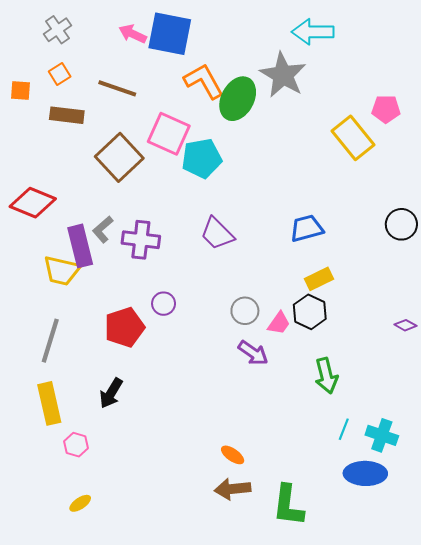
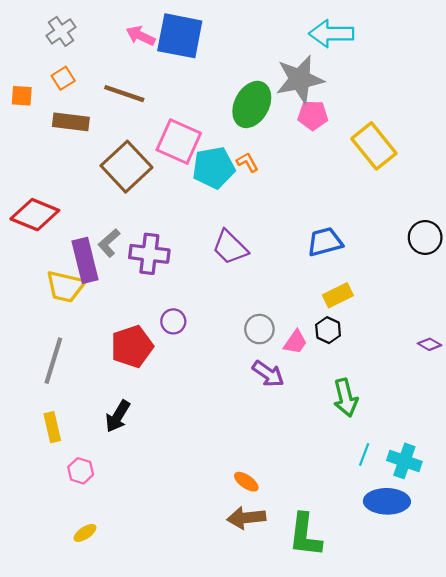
gray star: (283, 75) -> (300, 79), turned 30
orange L-shape: (204, 81) -> (247, 162), moved, size x0.5
pink pentagon: (386, 109) -> (313, 115), moved
black hexagon: (310, 312) -> (328, 330), size x0.7
yellow rectangle: (49, 403) -> (52, 427), size x0.7

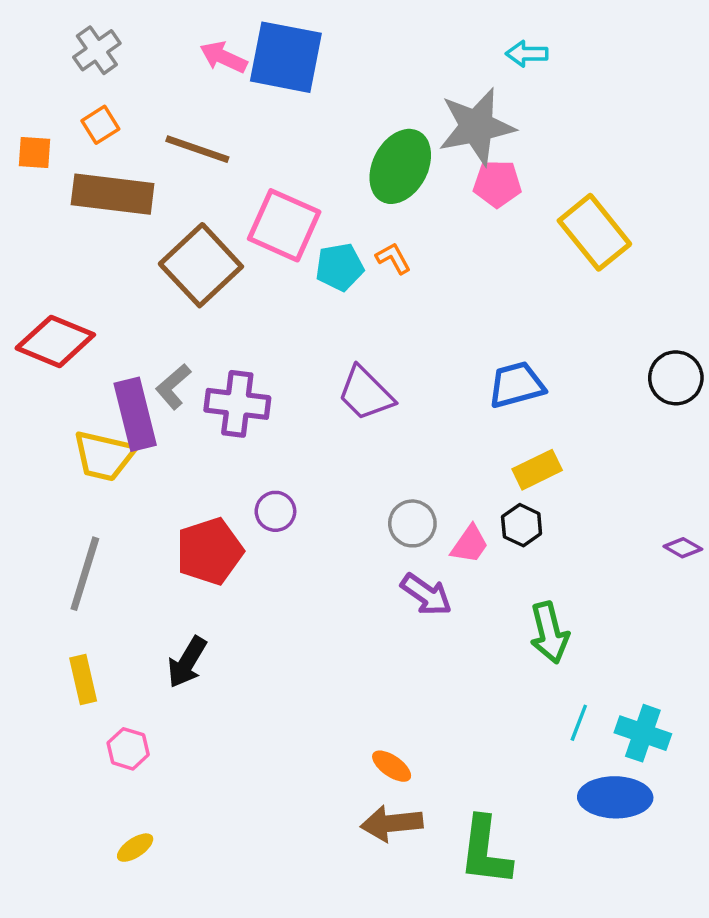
cyan arrow: (331, 34) -> (527, 54), size x0.6
brown rectangle: (71, 122) -> (113, 194), size x1.4
cyan pentagon: (214, 168) -> (340, 267), size x0.7

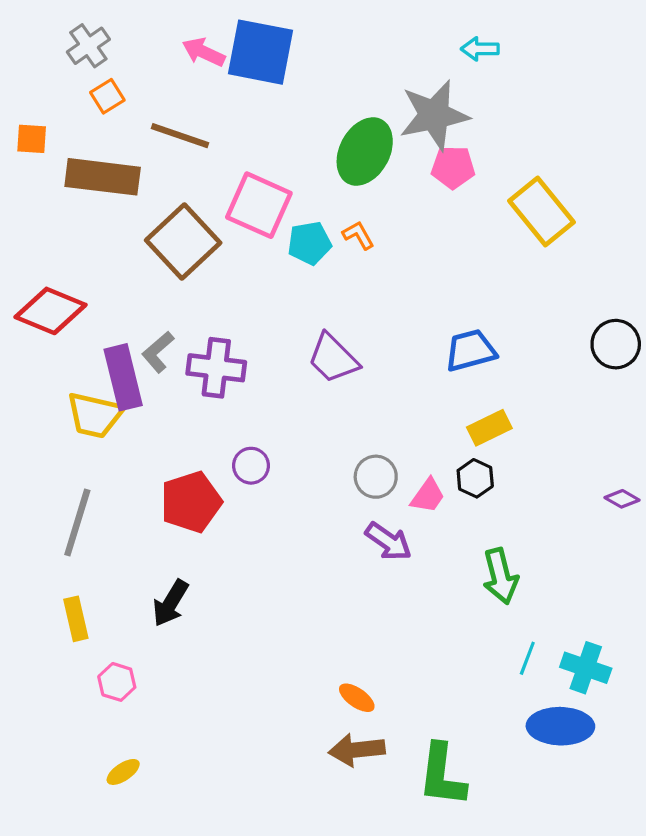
orange square: (100, 125) -> (107, 96), moved

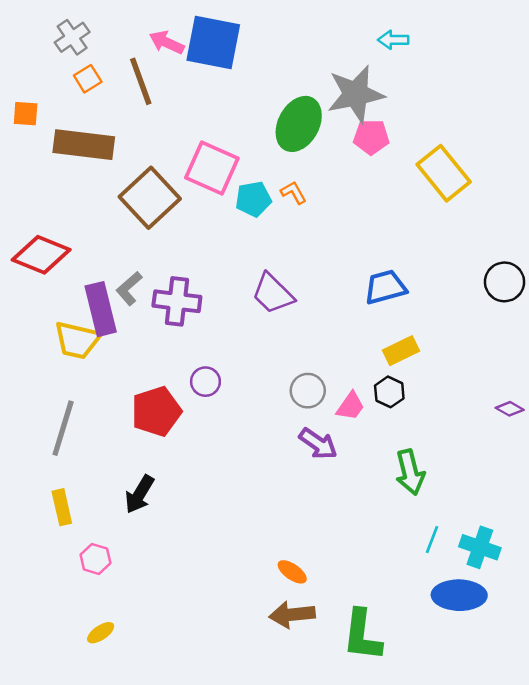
brown line: (180, 136) -> (141, 81), moved, turned 51

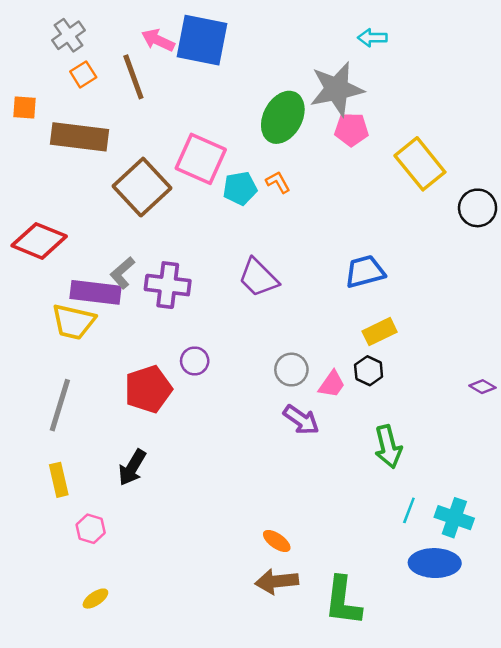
black circle: (505, 282) -> (478, 208), moved
purple rectangle: (101, 309) -> (95, 292), turned -69

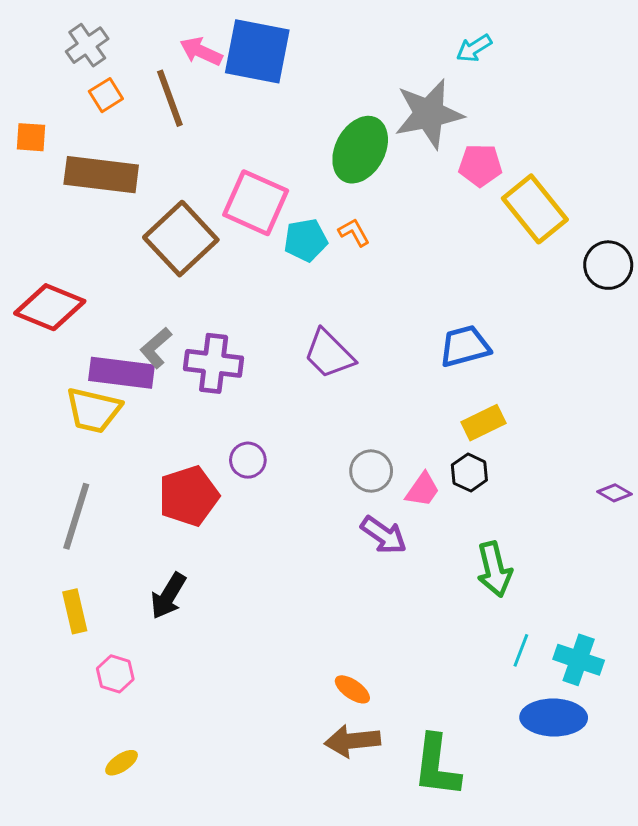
cyan arrow: (372, 38) -> (474, 48), turned -32
pink pentagon: (351, 130) -> (480, 165), moved

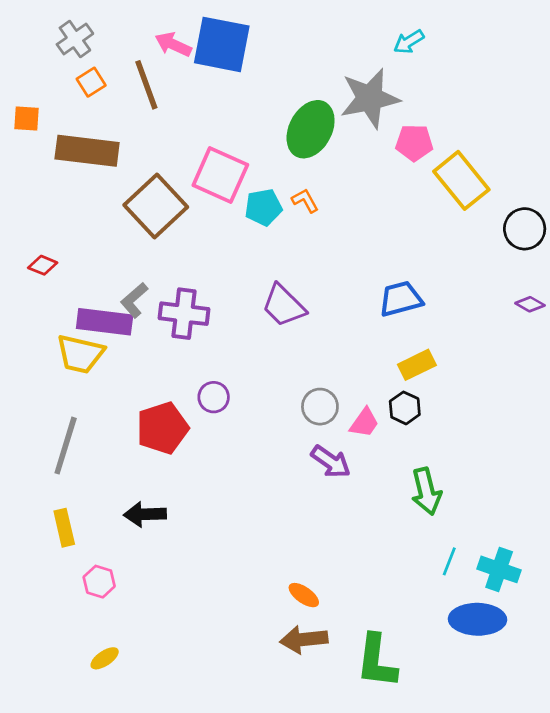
red diamond: (50, 307) -> (43, 265), size x0.5
purple diamond: (614, 493) -> (530, 304), moved
black arrow: (168, 596) -> (145, 514), turned 57

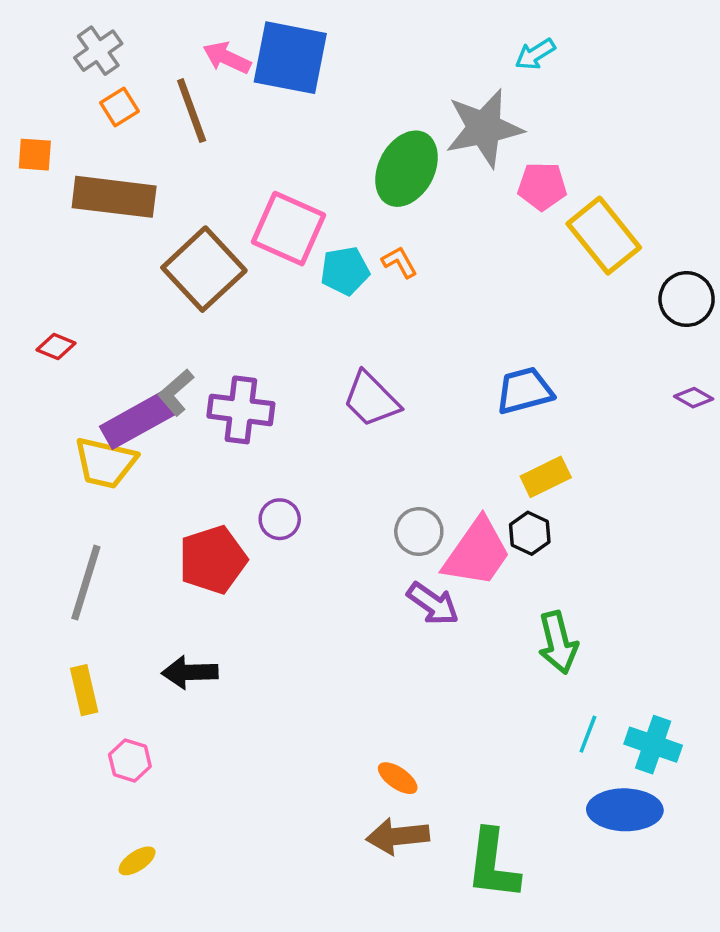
purple rectangle: (105, 322) -> (137, 421), turned -36
pink trapezoid: (364, 423) -> (477, 553), size x1.8

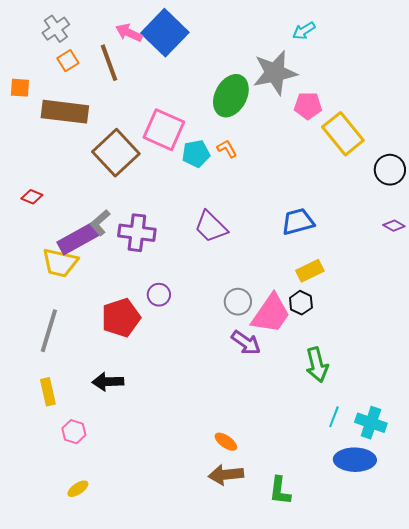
blue square: (290, 58) -> (165, 33), turned 33
green L-shape: (493, 864) -> (280, 491), size x0.7

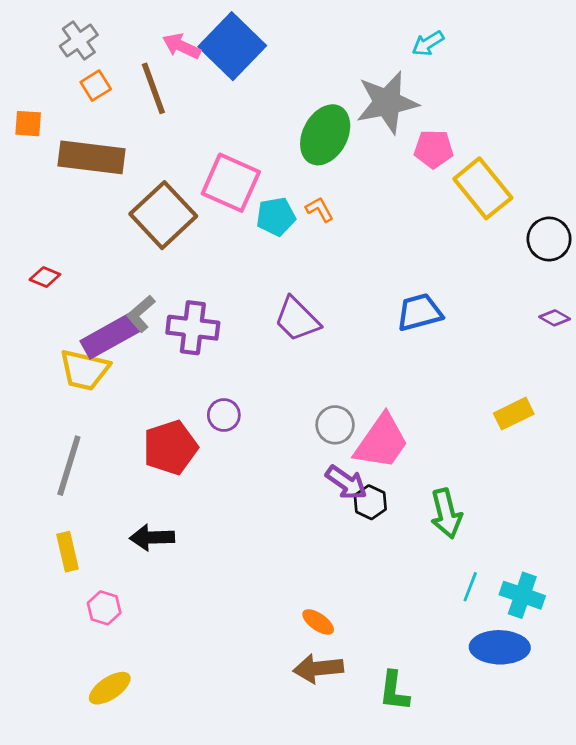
yellow rectangle: (310, 271) -> (514, 414), moved
black hexagon: (301, 303) -> (370, 502), moved
yellow ellipse: (78, 489) -> (110, 688), size x1.4

